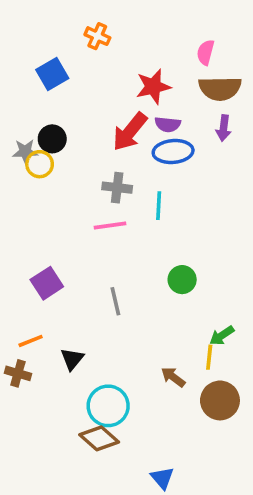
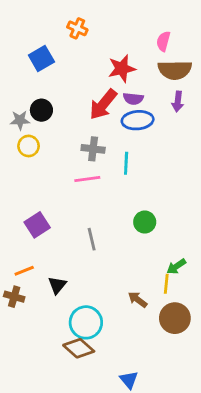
yellow circle: (40, 164) -> (29, 146), moved

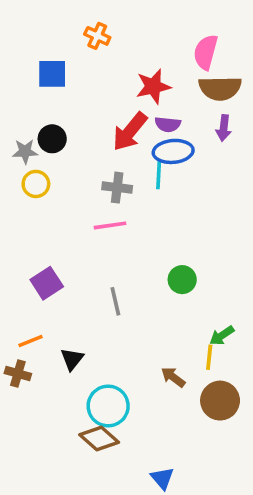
pink semicircle: (163, 41) -> (206, 52), size x1.4
blue square: (41, 58) -> (52, 74), turned 30
cyan line: (126, 163) -> (159, 175), moved

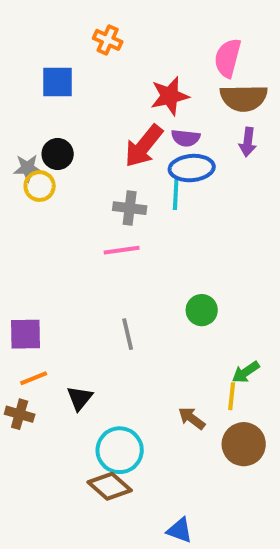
yellow circle: (36, 184) -> (40, 186), moved
purple square: (47, 283) -> (26, 334), moved, turned 32
blue triangle: (162, 478) -> (180, 530), turned -30

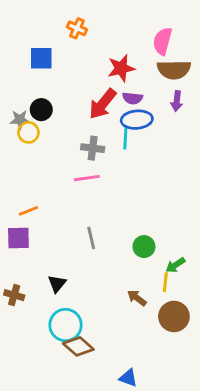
green circle: (202, 310) -> (144, 247), moved
orange line: (34, 378) -> (28, 211), moved
cyan circle: (120, 450) -> (66, 325), moved

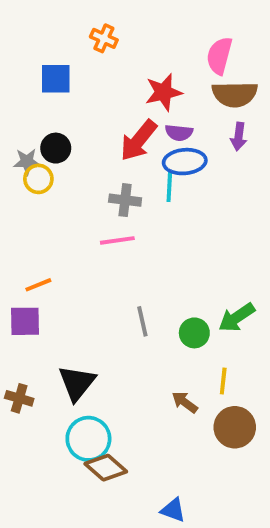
gray line: (91, 238) -> (142, 321), moved
green arrow: (175, 265) -> (237, 318), moved, size x1.4
black triangle: (57, 284) -> (77, 383), size x1.5

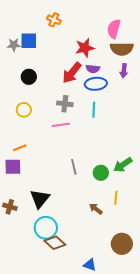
gray star: (27, 162) -> (14, 45), moved
yellow circle: (38, 179) -> (24, 110), moved
cyan line: (169, 187) -> (94, 110), moved
brown circle: (235, 427) -> (122, 244), moved

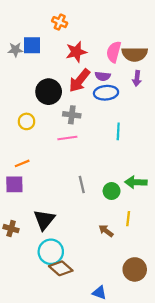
pink semicircle: (114, 29) -> (114, 52), moved
red star: (85, 48) -> (76, 52), moved
black circle: (29, 77) -> (49, 92), moved, size x1.5
cyan line: (94, 110) -> (118, 131), moved
green arrow: (123, 165) -> (136, 182), turned 36

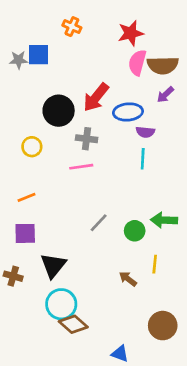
red star: (76, 52) -> (131, 33), moved
purple semicircle: (103, 76) -> (145, 132), moved
purple arrow: (137, 78) -> (165, 95), turned 40
purple square: (14, 184) -> (25, 233), moved
gray line: (82, 184) -> (99, 223), turned 56

